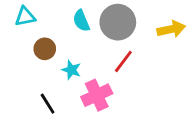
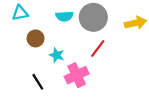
cyan semicircle: (81, 21) -> (64, 16), turned -70

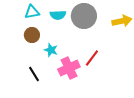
cyan triangle: (20, 13) -> (32, 12), moved
red line: (98, 48) -> (92, 58), moved

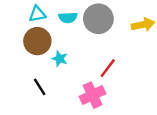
brown circle: (32, 35) -> (37, 41), size x1.5
pink cross: (69, 68) -> (93, 95), moved

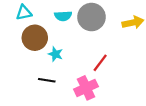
cyan triangle: (37, 14) -> (24, 13), moved
black line: (40, 87) -> (47, 80), moved, turned -49

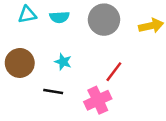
cyan semicircle: (63, 16) -> (59, 17), moved
brown circle: (35, 38) -> (20, 63), moved

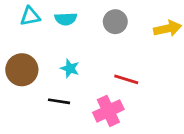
gray circle: (104, 20) -> (115, 22), size x0.7
red line: (114, 72) -> (126, 79), turned 70

